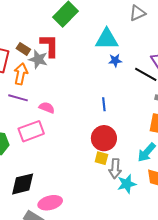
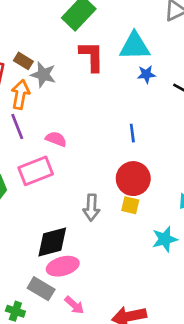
red L-shape: (50, 46) -> (92, 56), moved
purple line: (18, 98) -> (17, 127), turned 54
gray arrow: (115, 169) -> (91, 208), moved
black diamond: (23, 184) -> (52, 242), moved

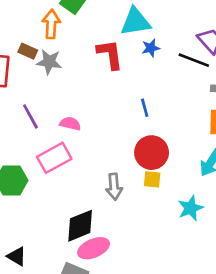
red L-shape: (92, 56) -> (110, 54), moved
orange arrow: (20, 94) -> (51, 24), moved

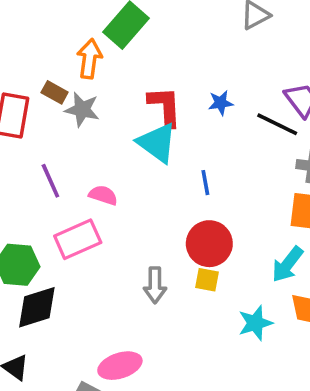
cyan triangle: (135, 22) -> (157, 143), moved, turned 40
black diamond: (80, 226) -> (37, 307), moved

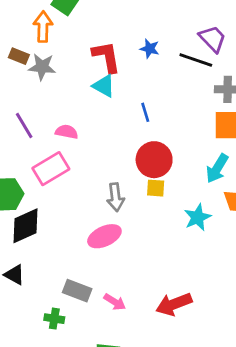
blue star: (221, 103) -> (150, 49), turned 30
cyan triangle: (157, 143) -> (104, 86), size x0.7
pink ellipse: (120, 366) -> (104, 236), moved

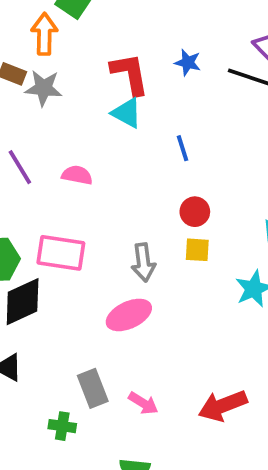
red circle: (154, 160) -> (195, 212), size x0.6
pink rectangle: (51, 169) -> (61, 253), moved, turned 40
gray rectangle: (77, 291) -> (93, 388), turned 48

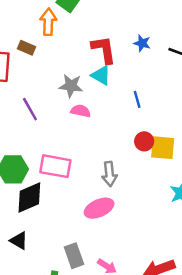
gray star: (44, 88) -> (71, 86), moved
pink semicircle: (77, 175) -> (81, 111), moved
yellow square: (197, 250) -> (163, 148), moved, size x1.5

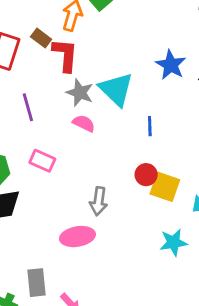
blue star: (142, 43) -> (171, 65), size x1.5
red L-shape: (104, 50) -> (65, 55), moved
cyan triangle: (101, 75) -> (116, 89), size x1.5
pink rectangle: (55, 166) -> (42, 161), moved, size x0.7

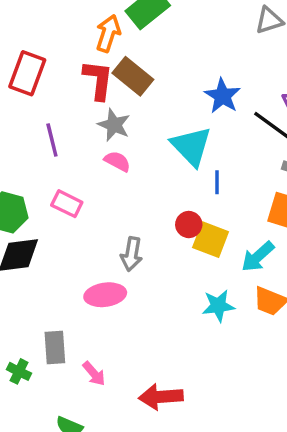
brown rectangle: (41, 38) -> (133, 76), moved, size x1.6
cyan triangle: (116, 89) -> (191, 146), moved
blue line: (150, 126) -> (217, 182), moved

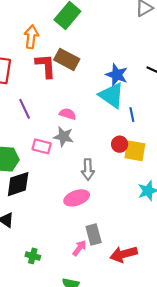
orange arrow: (108, 33) -> (31, 37), moved
blue star: (222, 96) -> (117, 75), moved
gray star: (114, 125) -> (64, 137), moved
gray rectangle: (55, 347) -> (94, 234), moved
pink arrow: (94, 374) -> (79, 248), turned -91

